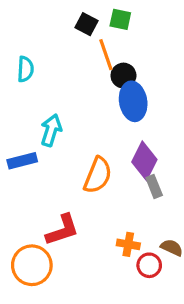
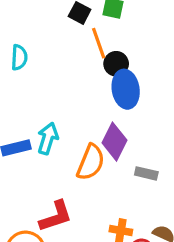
cyan arrow: (51, 130) -> (48, 138), moved
purple diamond: (144, 161) -> (115, 142), moved
gray rectangle: (154, 186) -> (146, 173), turned -55

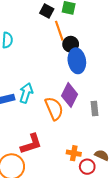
orange semicircle: (91, 162) -> (54, 109), turned -45
gray rectangle: (146, 173) -> (94, 109), moved, turned 72

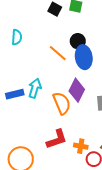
orange line: (59, 31) -> (58, 53), moved, turned -30
red L-shape: (31, 144) -> (57, 139), moved

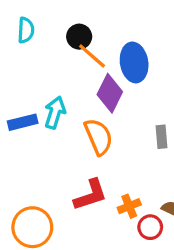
black circle: (78, 41) -> (79, 37), moved
purple diamond: (77, 90) -> (110, 93), moved
orange cross: (81, 146) -> (129, 206), turned -32

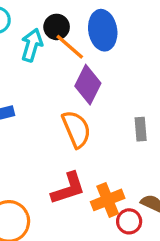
blue ellipse: (134, 62) -> (103, 30), moved
cyan arrow: (55, 113) -> (32, 45), moved
orange cross: (129, 206) -> (108, 200), size x1.4

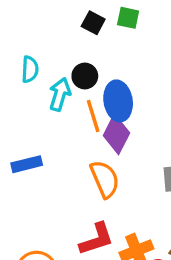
blue ellipse: (103, 30) -> (118, 101), moved
orange line: (70, 47) -> (93, 116), moved, turned 32

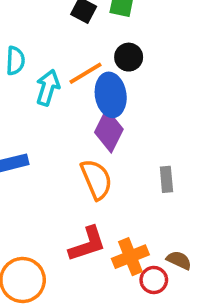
black circle: (85, 76) -> (129, 57), moved
orange line: (93, 116) -> (85, 73), moved, turned 76

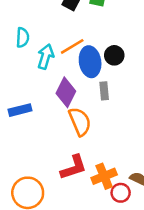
black circle: (129, 57) -> (114, 55), moved
purple diamond: (109, 131) -> (66, 92), moved
gray rectangle: (166, 179) -> (104, 91), moved

